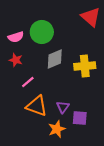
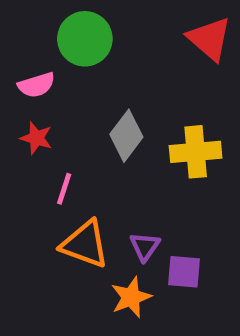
green circle: (42, 32) -> (85, 39), moved
gray diamond: (55, 59) -> (126, 136), turned -30
pink line: (28, 82) -> (64, 189), turned -32

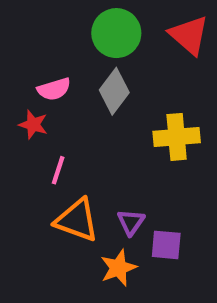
green circle: (85, 39) -> (116, 33), moved
pink semicircle: (36, 85) -> (54, 89), moved
gray diamond: (126, 136) -> (114, 91), moved

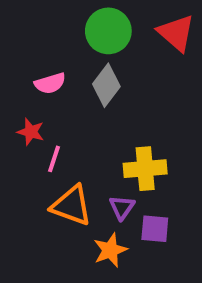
red star: (33, 124) -> (31, 132), moved
yellow cross: (177, 137) -> (145, 169), moved

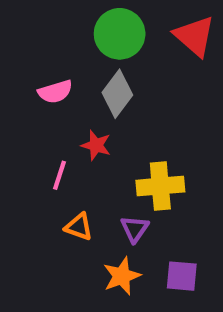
red star: (31, 132) -> (96, 145), moved
orange triangle: (71, 205) -> (79, 227), size x0.6
purple square: (155, 229) -> (182, 276), moved

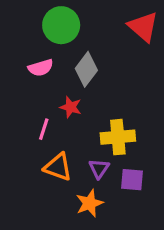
green circle: (120, 34) -> (61, 25), moved
orange triangle: (79, 227) -> (58, 167), size x1.4
purple square: (182, 276) -> (132, 180), moved

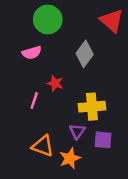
gray diamond: (86, 69) -> (85, 54), moved
orange triangle: (58, 167) -> (43, 146), moved

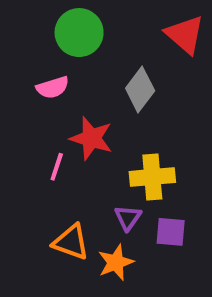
red star: (55, 83) -> (91, 138), size x1.5

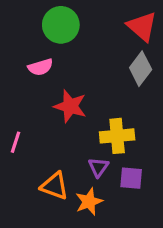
gray diamond: (140, 89) -> (141, 69), moved
pink line: (57, 167) -> (15, 142), moved

